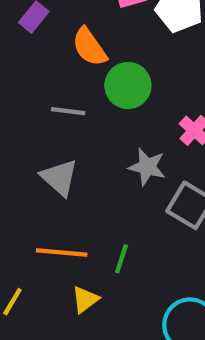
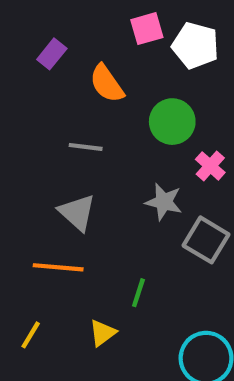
green circle: (128, 86) -> (172, 122), moved
orange line: (62, 252) -> (58, 267), moved

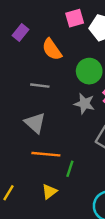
gray star: (164, 202) -> (84, 104), moved
orange line: (58, 267) -> (46, 154), moved

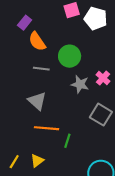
orange semicircle: (52, 49) -> (37, 41), moved
green circle: (89, 71) -> (70, 56), moved
yellow triangle: (49, 192) -> (37, 161), moved

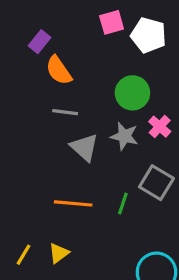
green circle: (70, 56) -> (132, 93), moved
gray triangle: (37, 101) -> (84, 147), moved
green line: (67, 141) -> (123, 203), moved

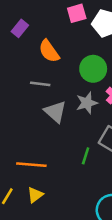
orange semicircle: (59, 70) -> (49, 51), moved
gray star: (124, 136) -> (87, 103), turned -30
orange line: (73, 203) -> (31, 165), moved

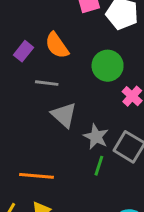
purple rectangle: (20, 28) -> (23, 51), moved
gray star: (87, 103) -> (96, 137), moved, turned -30

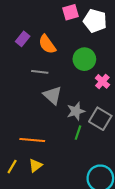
purple rectangle: (23, 51) -> (23, 39), moved
gray star: (96, 137) -> (76, 111), turned 30

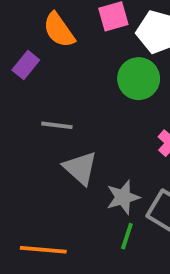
orange semicircle: (47, 44) -> (59, 30), moved
green circle: (84, 59) -> (139, 79), moved

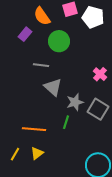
green circle: (139, 79) -> (59, 41), moved
green line: (127, 236) -> (66, 122), moved

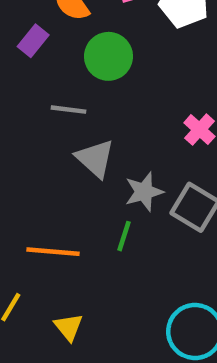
yellow triangle: (37, 153) -> (69, 327), moved, turned -32

